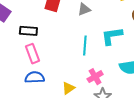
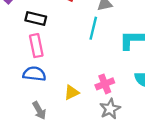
cyan line: (85, 46) -> (93, 28), moved

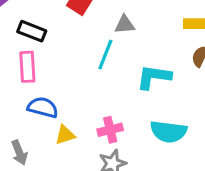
blue semicircle: (34, 74) -> (43, 107), moved

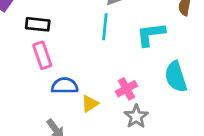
cyan semicircle: (168, 132) -> (176, 77), turned 80

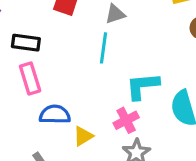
cyan L-shape: (151, 34) -> (142, 86), moved

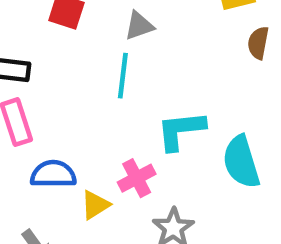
pink cross: (126, 120) -> (137, 178), moved

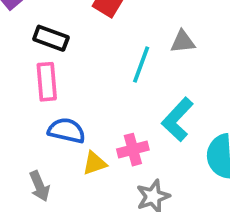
gray triangle: (139, 26) -> (183, 42), moved
cyan L-shape: (181, 130) -> (177, 119), turned -54

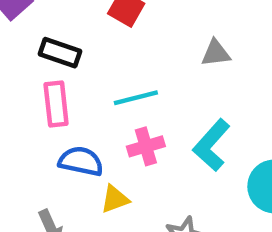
cyan line: (141, 64) -> (136, 98), moved, turned 57
pink cross: (133, 150) -> (146, 146), moved

